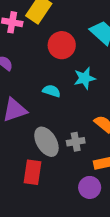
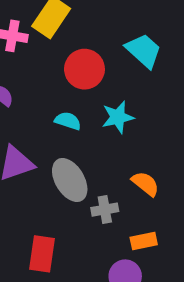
cyan semicircle: (52, 91) -> (68, 121), moved
gray ellipse: (46, 142) -> (70, 180), moved

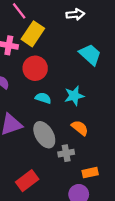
red circle: (84, 69) -> (35, 68), moved
orange semicircle: (145, 184) -> (80, 128), moved
red rectangle: (42, 254) -> (27, 181), turned 45

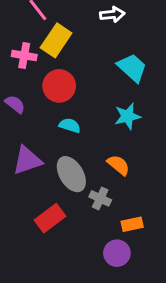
cyan star: (74, 96) -> (128, 116), moved
gray cross: (66, 153) -> (100, 198), turned 35
red rectangle: (27, 181) -> (50, 218), moved

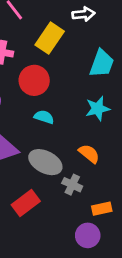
yellow rectangle: (56, 40) -> (50, 38), moved
cyan trapezoid: (132, 68) -> (102, 63), turned 68
gray ellipse: (71, 174) -> (45, 162), turned -32

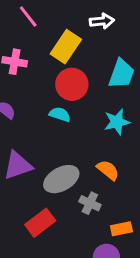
red circle: (34, 80) -> (72, 84), moved
cyan semicircle: (44, 117) -> (60, 114), moved
gray ellipse: (45, 162) -> (61, 179), turned -56

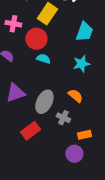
red circle: (72, 84) -> (36, 39), moved
gray ellipse: (61, 179) -> (44, 102), turned -35

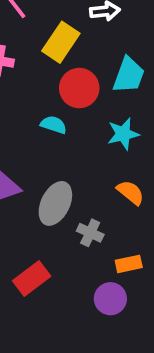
red circle: (36, 39) -> (79, 88), moved
orange semicircle: (75, 96) -> (131, 192), moved
red rectangle: (30, 131) -> (32, 279), moved

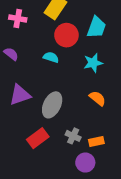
gray cross: (90, 233) -> (73, 136), moved
red rectangle: (32, 279) -> (38, 138), moved

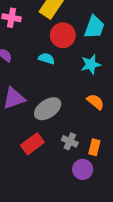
gray ellipse: (52, 105) -> (48, 109), turned 30
orange rectangle: (96, 141) -> (94, 147), turned -64

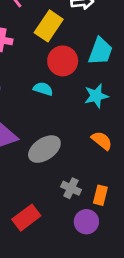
red rectangle: (32, 144) -> (26, 218), moved

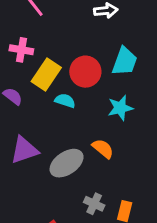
yellow rectangle: (49, 26) -> (46, 74), moved
orange semicircle: (102, 141) -> (103, 149), moved

